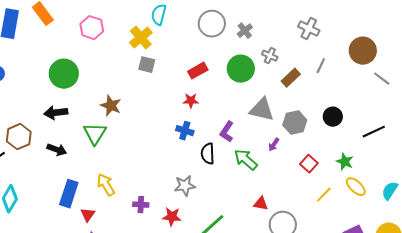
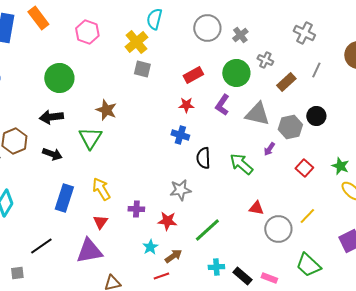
black circle: (333, 117) -> (316, 116), moved
purple L-shape: (227, 132) -> (222, 105), moved
yellow line: (324, 195) -> (307, 216), moved
red triangle: (88, 215) -> (100, 222), moved

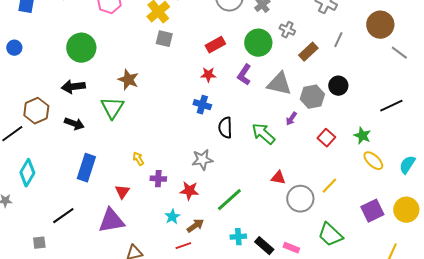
yellow arrow: (101, 189) -> (138, 159), moved, size x0.6

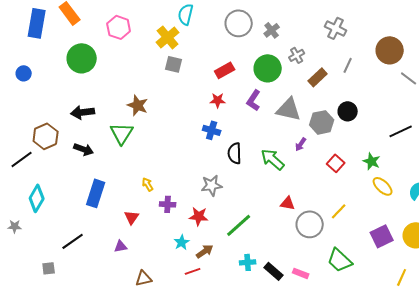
gray cross: (287, 30) -> (297, 55), turned 35
green circle: (81, 48) -> (82, 58), moved
purple triangle: (111, 221) -> (121, 246), size x0.5

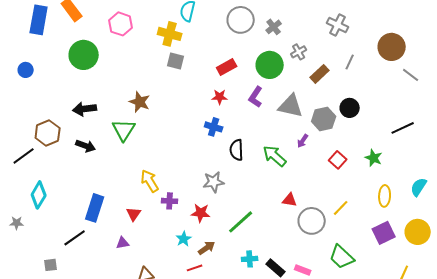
yellow cross: (168, 37) -> (170, 34), turned -35
yellow arrow: (148, 184) -> (150, 181), size x1.6
yellow ellipse: (383, 186) -> (385, 196), moved, turned 50
blue rectangle: (96, 193) -> (95, 208), moved

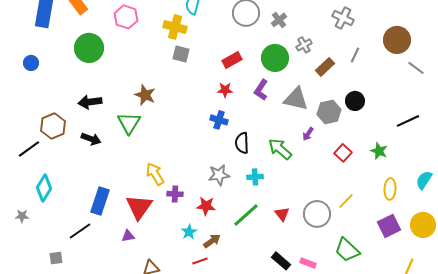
red triangle: (290, 200) -> (282, 214), moved, turned 42
red triangle: (134, 214) -> (139, 207), size x1.8
cyan cross: (250, 259) -> (255, 177), moved

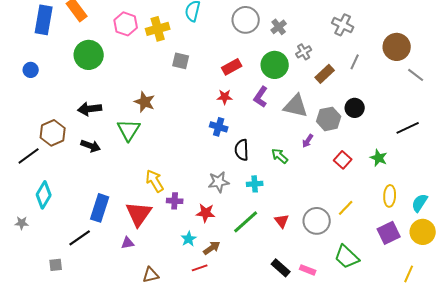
yellow cross: (175, 27) -> (158, 29), moved, turned -30
green arrow: (280, 149) -> (280, 156), size x0.7
cyan semicircle: (424, 180) -> (420, 203), moved

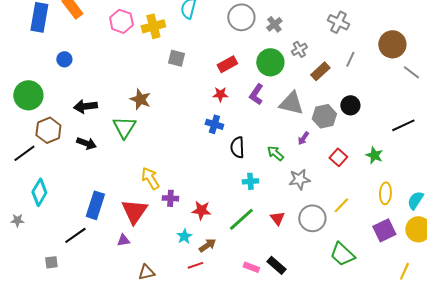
green circle: (89, 55) -> (28, 95), moved
blue circle: (31, 70) -> (64, 59), moved
gray star: (219, 182) -> (299, 179), moved
pink rectangle: (308, 270) -> (251, 267), moved

